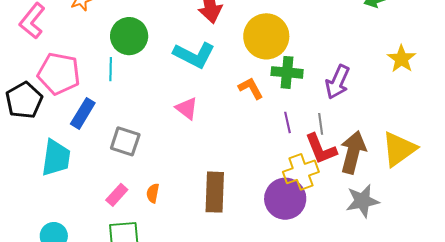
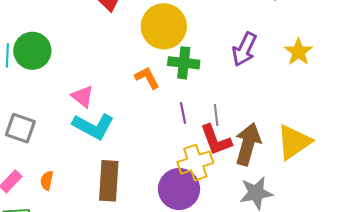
green circle: (129, 36) -> (32, 51), moved
cyan L-shape: (194, 55) -> (93, 126), moved
purple arrow: (338, 82) -> (244, 49), moved

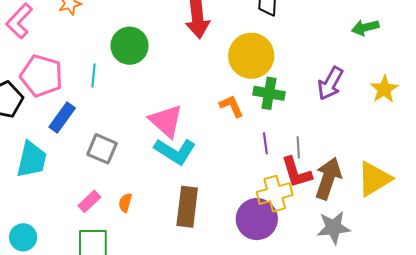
green circle: (32, 51) -> (129, 46), moved
pink triangle: (83, 96) -> (166, 121), size x1.5

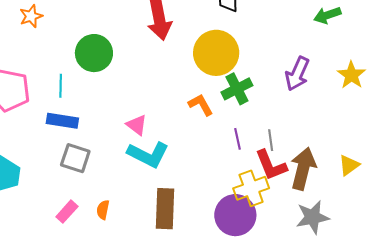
green cross: (269, 93) -> (237, 89), turned -32
blue rectangle: (62, 118) -> (62, 121), moved, turned 68
pink triangle: (166, 121) -> (137, 125), size x0.6
yellow triangle: (374, 179) -> (349, 165), size x0.6

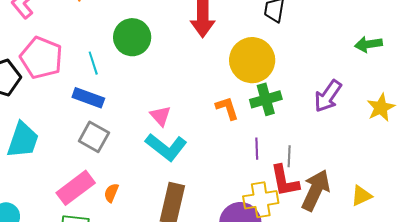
cyan line: (61, 86) -> (93, 63), turned -30
pink rectangle: (67, 212) -> (76, 188), size x1.6

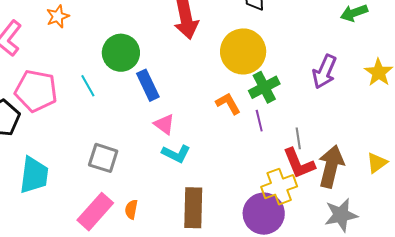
blue rectangle: (88, 98) -> (148, 85), moved, turned 56
cyan L-shape: (166, 147) -> (176, 154), size x0.7
purple line: (257, 149) -> (259, 121), moved

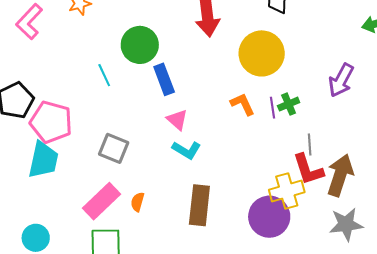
green cross: (264, 87) -> (289, 104), moved, size x0.7
pink pentagon: (36, 91) -> (51, 122), moved
purple line: (259, 121) -> (272, 108), moved

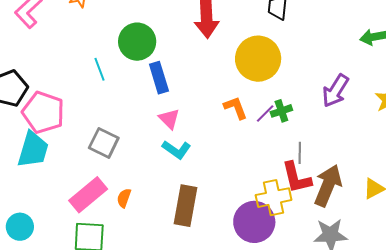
purple line: (272, 108) -> (265, 113), turned 50

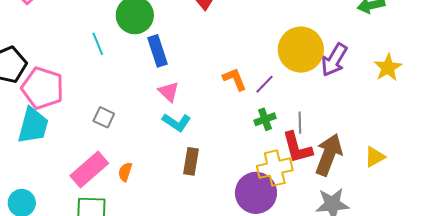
yellow circle: (258, 59) -> (301, 50), moved
green cross: (281, 111) -> (265, 119), moved
gray square: (104, 143) -> (104, 117), size x0.7
brown rectangle: (185, 206) -> (191, 161), moved, size x0.7

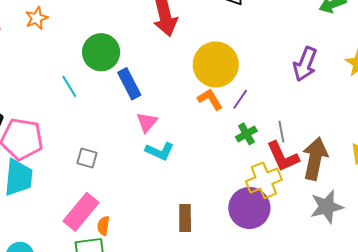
yellow circle: (301, 50) -> (216, 64), moved
pink triangle: (169, 92) -> (147, 122), turned 35
brown rectangle: (191, 161) -> (185, 218), moved
orange semicircle: (125, 172) -> (103, 226), moved

